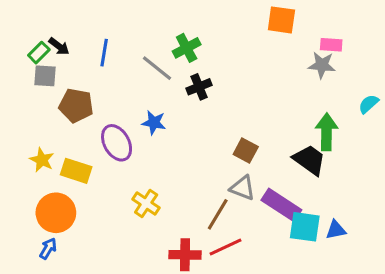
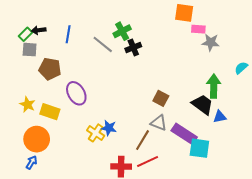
pink rectangle: (331, 45) -> (198, 29), moved
black arrow: (59, 46) -> (39, 30), turned 136
black cross: (199, 87) -> (133, 48), moved
blue star: (154, 123) -> (109, 128), moved
blue triangle: (336, 230) -> (220, 117), moved

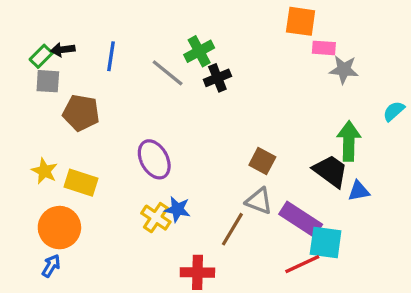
purple ellipse: (76, 93) -> (154, 159), moved
red line: (148, 161) -> (302, 264), moved

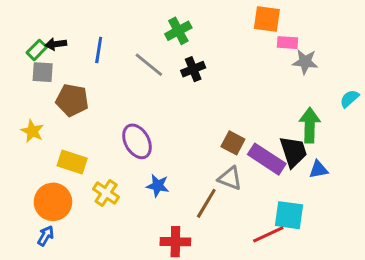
green cross: (199, 51) -> (178, 31), moved
yellow star: (44, 171) -> (32, 131), moved
black trapezoid: (331, 171) -> (293, 152), turned 36
yellow cross: (156, 218) -> (106, 193), moved
purple rectangle: (301, 219) -> (267, 159), moved

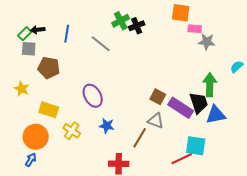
black cross: (193, 69) -> (137, 26), moved
blue triangle: (318, 169) -> (216, 115), size x1.5

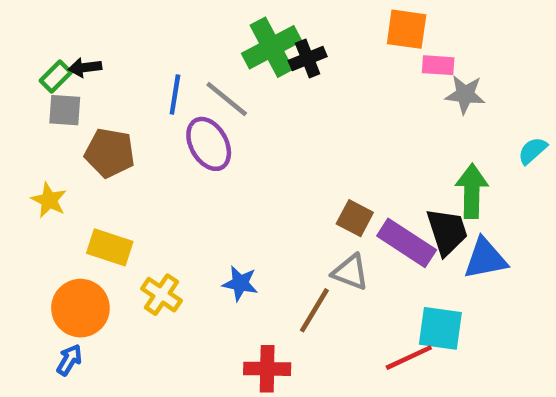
green cross: (121, 21) -> (272, 47), size x1.4
blue line: (67, 34) -> (175, 94), moved
purple ellipse: (93, 96) -> (209, 144), moved

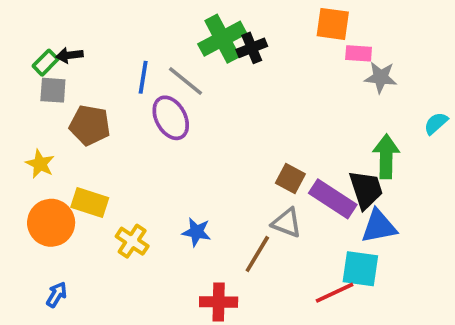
blue triangle: (485, 259) -> (379, 226), moved
orange circle: (80, 308) -> (51, 223), moved

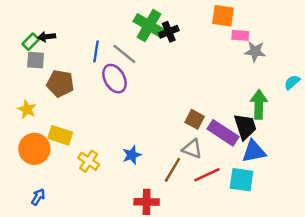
green cross: (222, 39) -> (149, 26), turned -32
blue star: (197, 232) -> (132, 155), turned -30
red line: (335, 293) -> (207, 175), moved

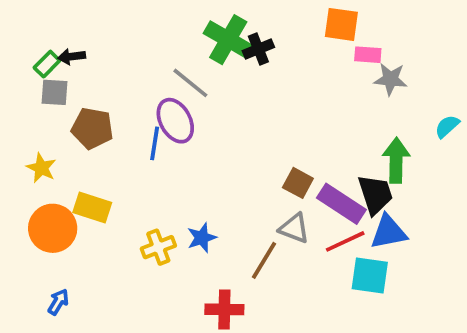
blue line: (96, 51) -> (155, 143), moved
yellow cross: (89, 161) -> (158, 247), moved, turned 35
red line: (207, 175) -> (345, 241), moved

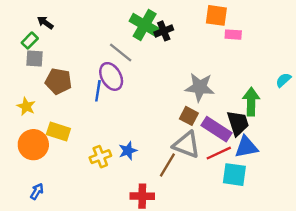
black arrow: (72, 57) -> (45, 23), moved, turned 42
gray star: (390, 79) -> (200, 87), moved, size x1.4
gray triangle: (294, 228) -> (186, 145), size x1.4

